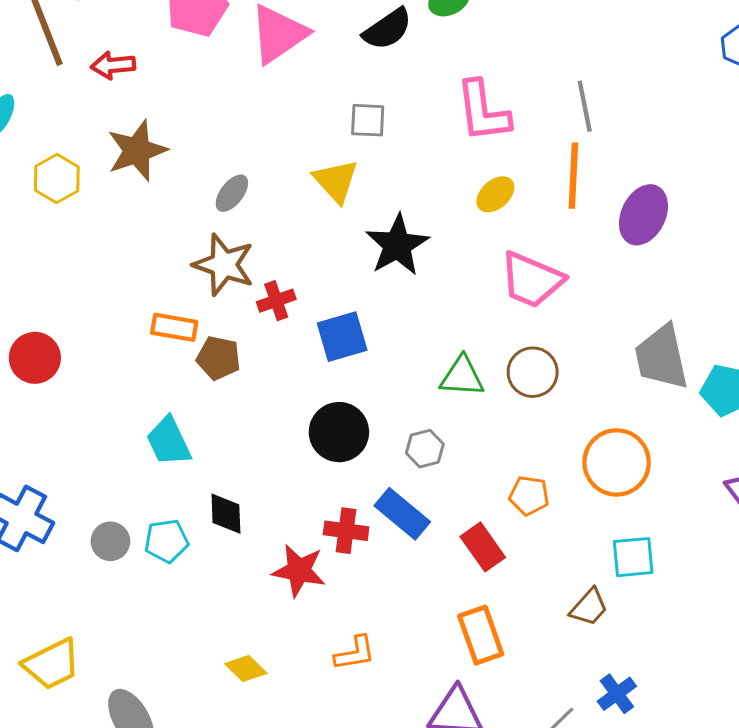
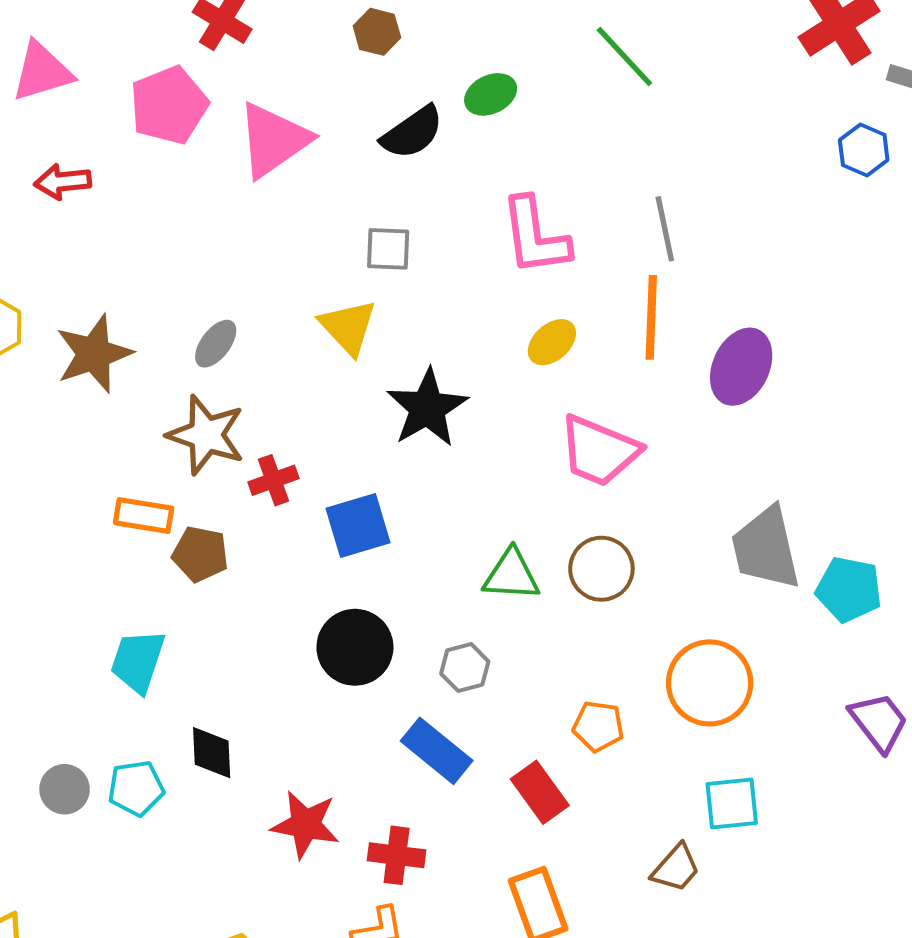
brown star: (137, 151) -> (94, 354), moved
cyan trapezoid: (169, 441) -> (138, 661), turned 44
red cross: (346, 531) -> (397, 855), moved

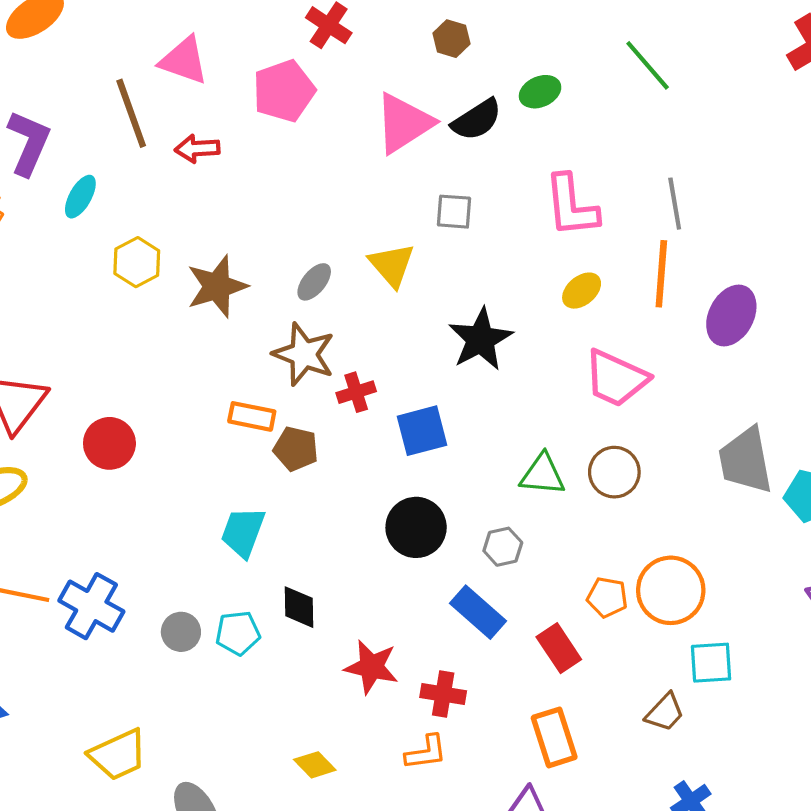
pink triangle: (42, 72) -> (184, 61), turned 34
pink triangle: (273, 140) -> (404, 123), moved
yellow triangle: (348, 327) -> (392, 265), moved
orange circle: (710, 683) -> (671, 590), moved

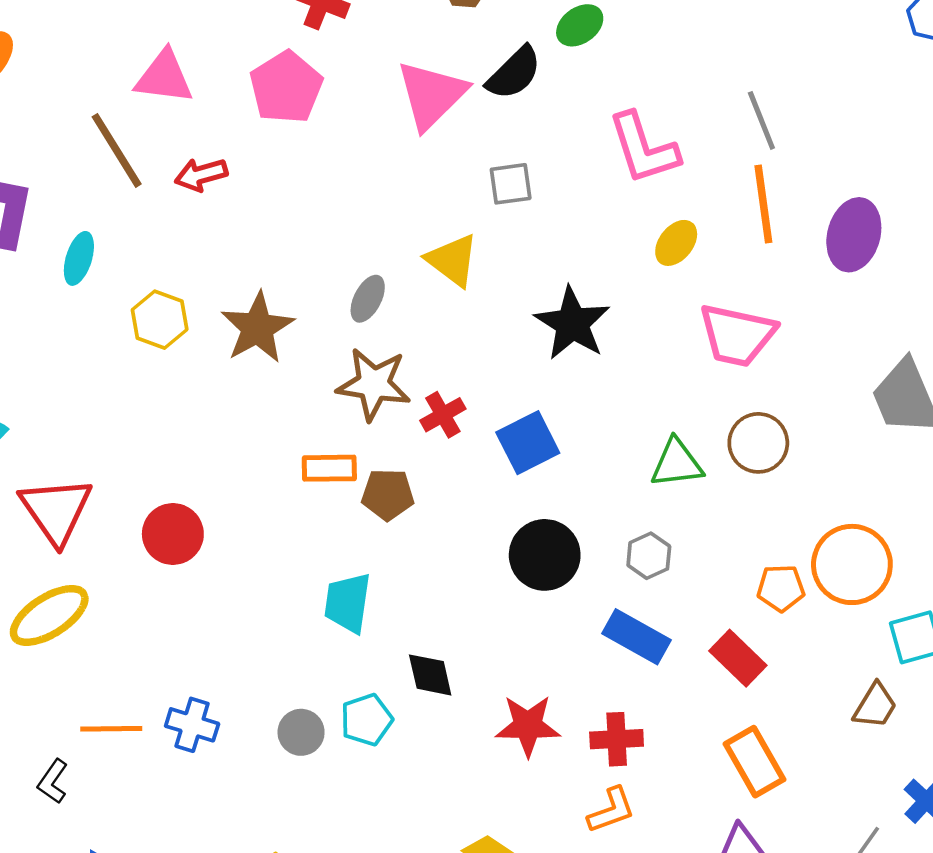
blue cross: (91, 606) -> (192, 725), size x0.7

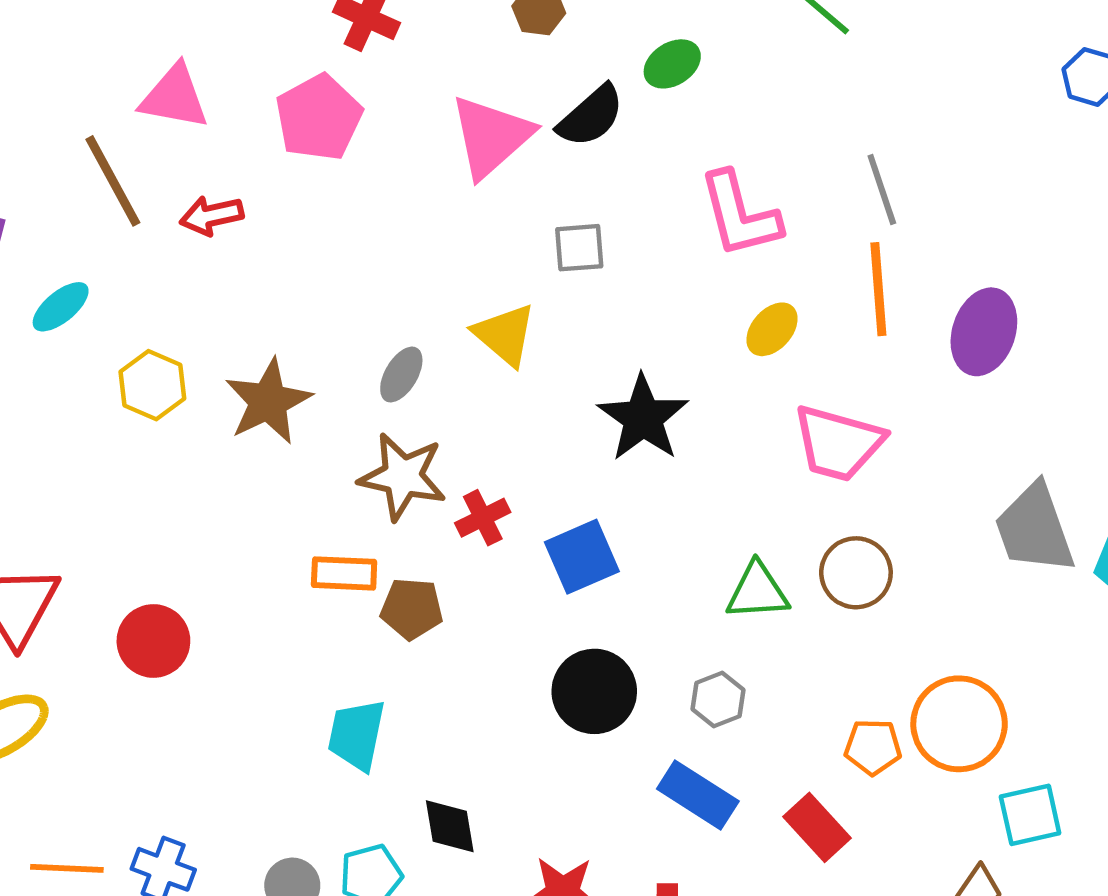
cyan ellipse: (79, 258) -> (61, 307), turned 30

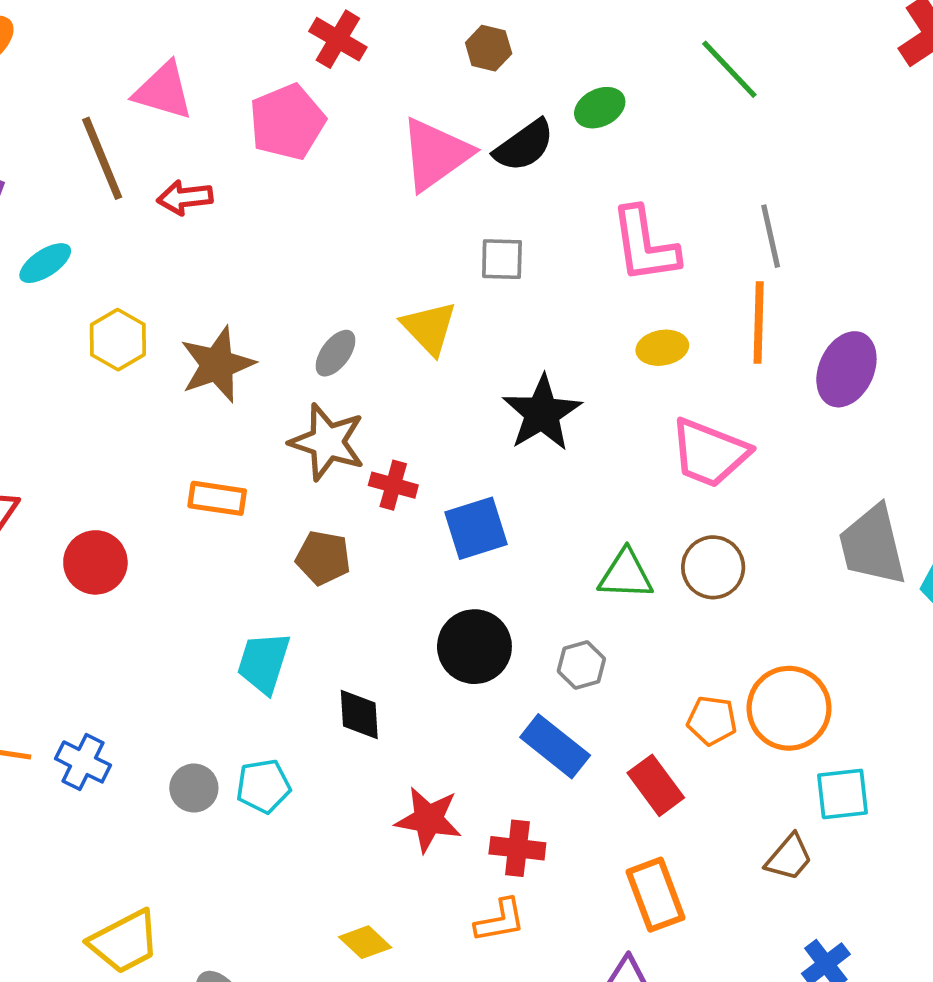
yellow ellipse: (772, 329) -> (662, 348), turned 33
red cross: (483, 518) -> (393, 485), turned 36
orange rectangle: (344, 573) -> (217, 498), moved
black diamond: (450, 826) -> (359, 715), moved

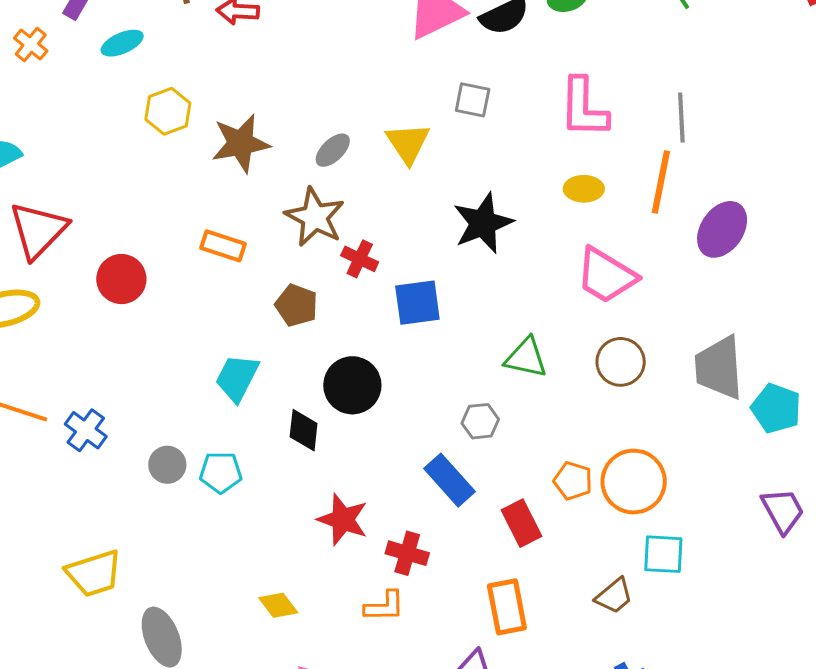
brown circle: (713, 567) -> (621, 362), moved
black circle: (474, 647) -> (352, 385), moved

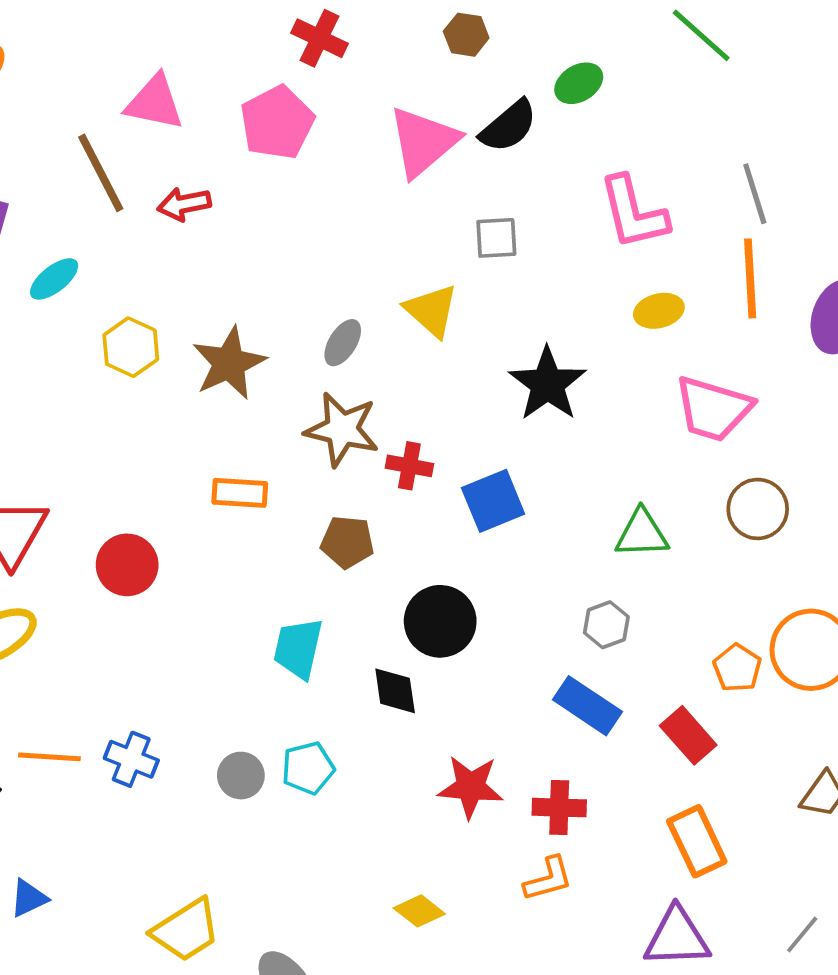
orange pentagon: (573, 481) -> (737, 668), turned 30

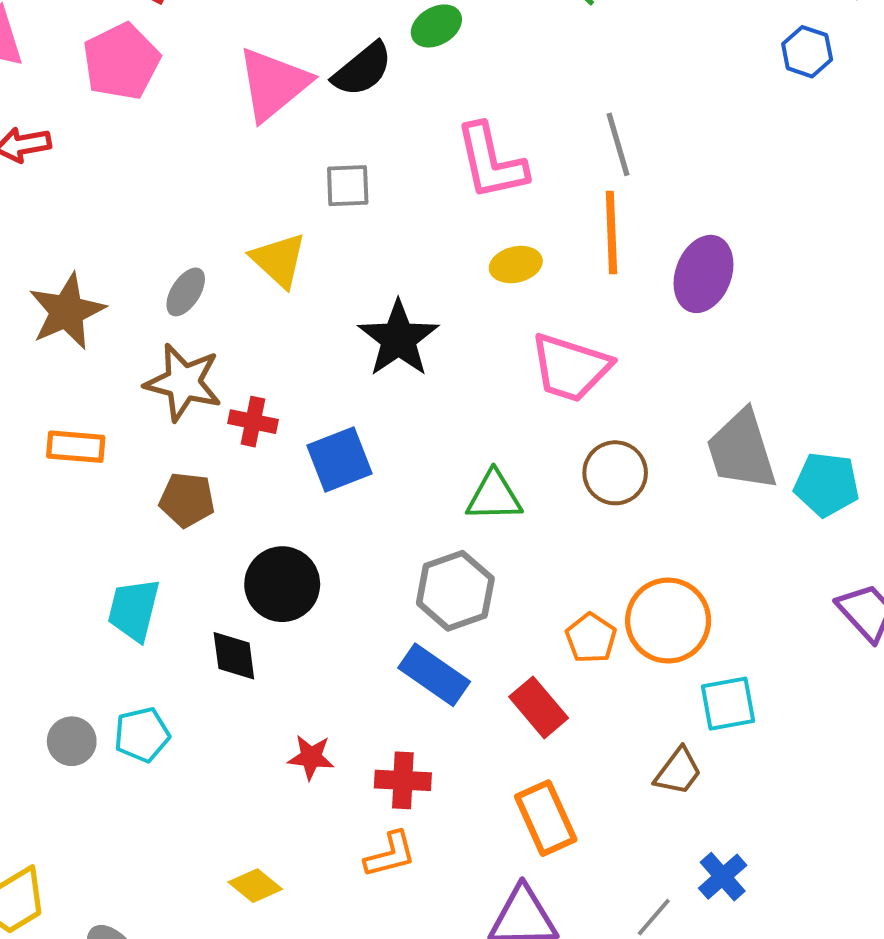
gray hexagon: (606, 625) -> (455, 591), size x1.6
red star: (471, 787) -> (311, 757), size x0.7

